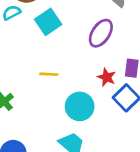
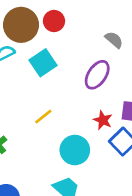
yellow line: (49, 74) -> (43, 117), turned -42

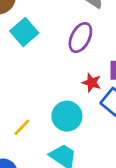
yellow line: (43, 117) -> (22, 127), moved

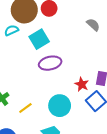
purple ellipse: (80, 38) -> (50, 63), moved, turned 40

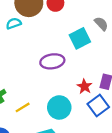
cyan square: (39, 39) -> (80, 38), moved

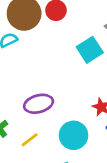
purple ellipse: (52, 61) -> (38, 104), moved

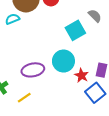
cyan circle: (74, 135) -> (63, 61), moved

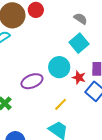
cyan square: (75, 30) -> (79, 43), moved
yellow line: (24, 98) -> (61, 104), moved

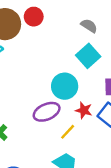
red star: (79, 77) -> (84, 110), moved
purple ellipse: (32, 81) -> (47, 112), moved

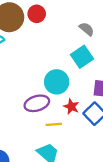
yellow line: (68, 132) -> (54, 124), turned 35

